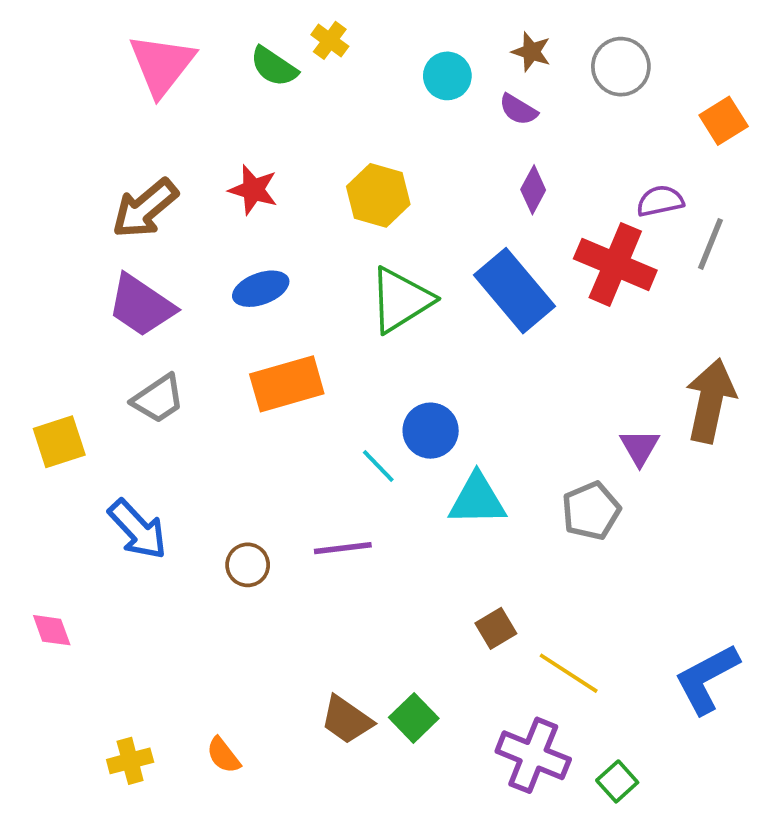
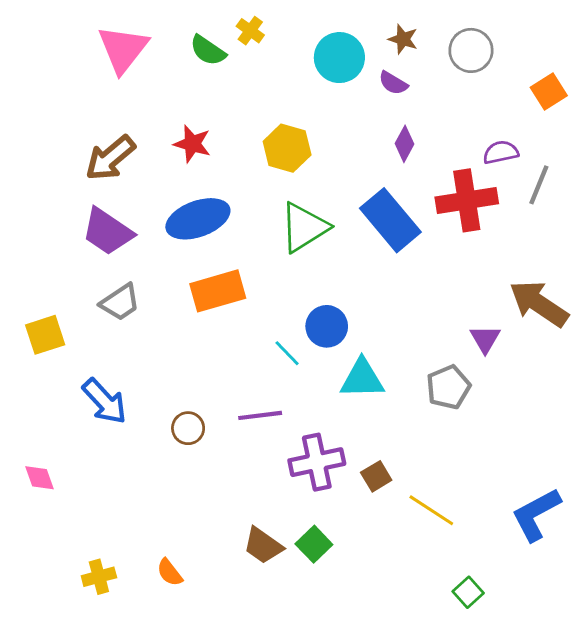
cyan circle: (447, 76) -> (339, 58), size x1.4
red cross: (615, 264) -> (467, 200), turned -32
blue ellipse: (261, 289) -> (198, 219), size x1.5
brown arrow: (710, 401) -> (539, 304), turned -68
purple cross: (533, 755) -> (317, 462), moved, turned -34

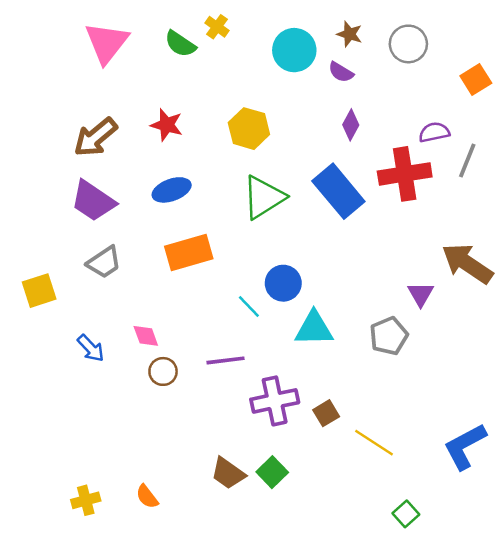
blue ellipse: (198, 219) -> (172, 190), size x0.7
blue arrow: (105, 401) -> (91, 348), size x0.7
pink diamond: (39, 478) -> (146, 336), moved

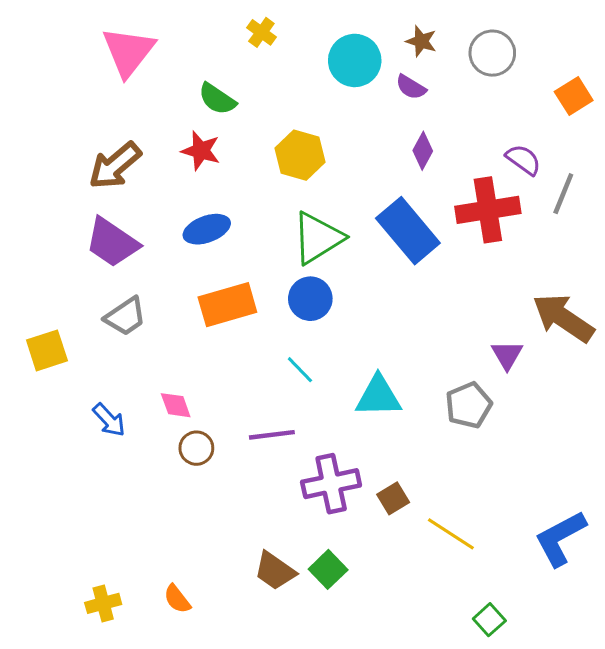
green semicircle: (180, 44) -> (217, 99), moved
purple semicircle: (434, 132) -> (523, 160), turned 48
blue circle: (283, 283) -> (310, 299), moved

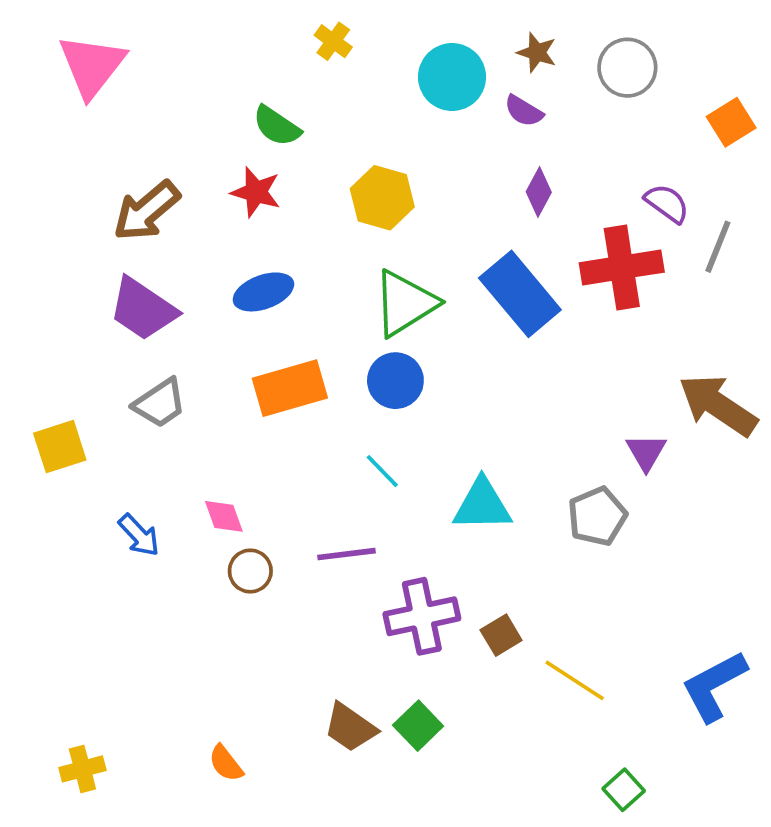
pink triangle: (128, 52) -> (92, 66), moved
yellow cross: (103, 603) -> (82, 769), moved

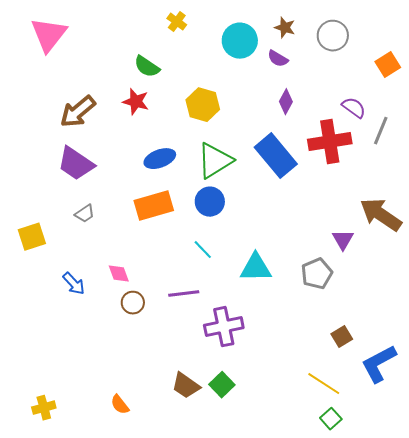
blue ellipse: (263, 292) -> (160, 159), moved
gray trapezoid: (160, 403) -> (85, 214), size x0.7
brown square: (501, 635) -> (342, 337), moved
yellow line: (575, 680) -> (324, 384), moved

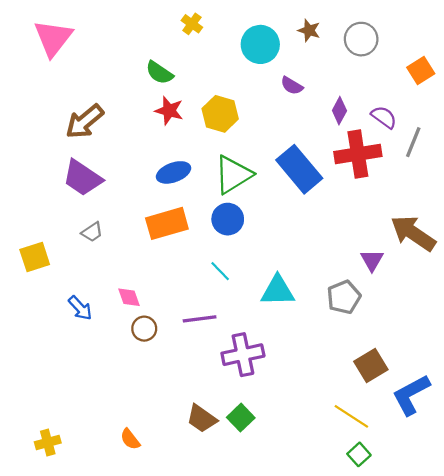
purple semicircle: (278, 59) -> (292, 86), moved
red star: (136, 102) -> (169, 111), moved
purple diamond: (286, 102) -> (339, 111), moved
brown square: (342, 337) -> (371, 365), size x1.4

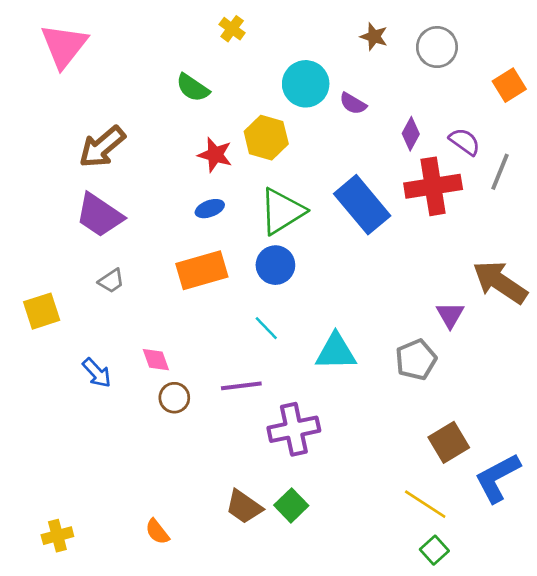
cyan circle: (260, 44) -> (306, 84), moved
red star: (169, 111) -> (215, 155), moved
blue ellipse: (174, 172) -> (210, 209), size x0.7

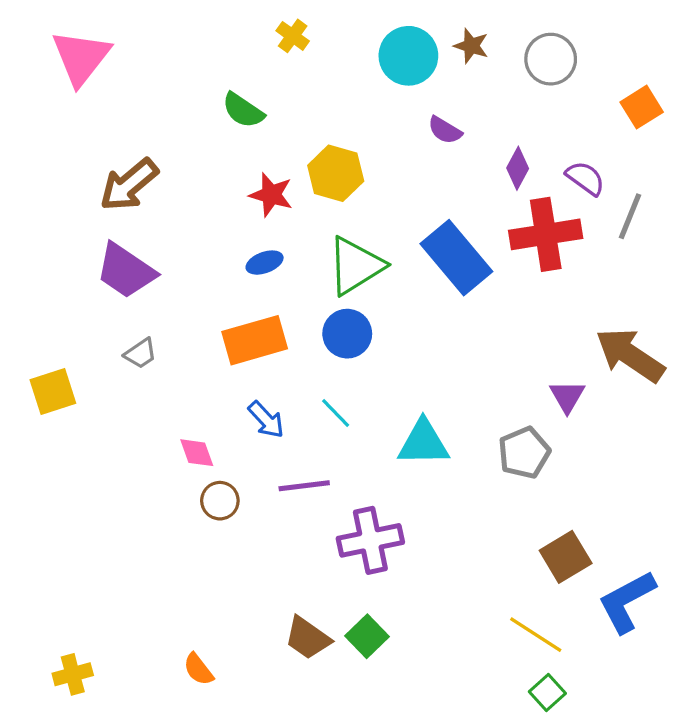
cyan circle: (306, 84) -> (408, 56), moved
blue arrow: (97, 373) -> (266, 420), moved

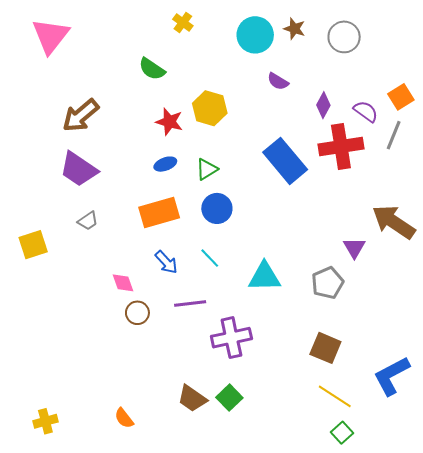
orange square: (642, 107) -> (401, 97), moved
green triangle: (356, 266) -> (207, 169), moved, size x0.6
brown square: (566, 557) -> (325, 348), moved, turned -36

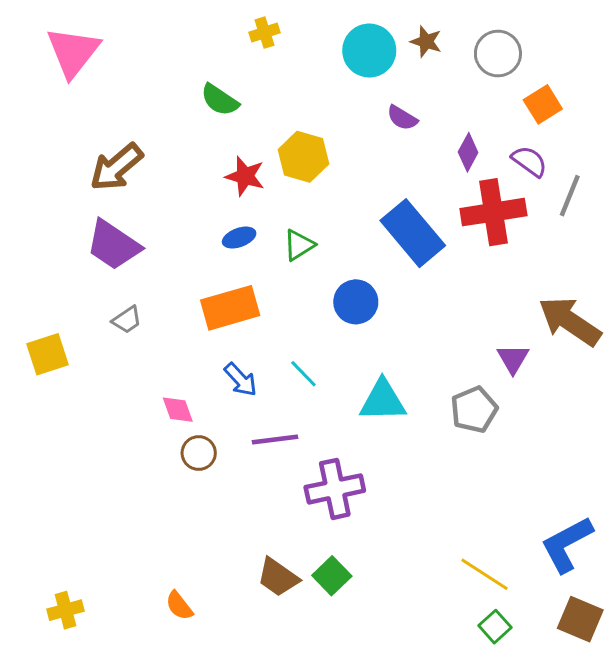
yellow cross: (183, 23) -> (265, 33), turned 36
orange square: (401, 97) -> (543, 104), moved
blue circle: (217, 208) -> (356, 302), moved
brown square: (325, 348) -> (580, 619), moved

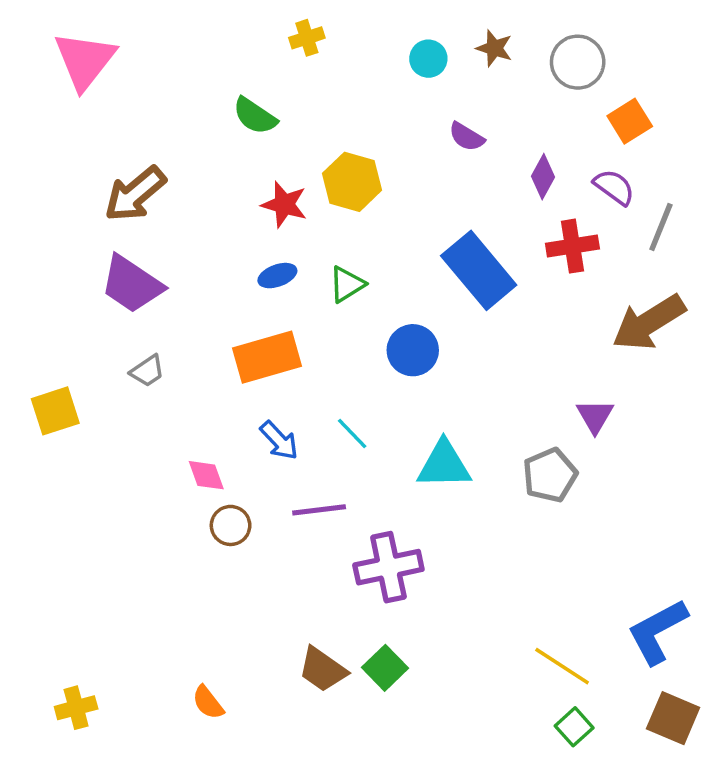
cyan circle: (369, 50) -> (428, 59), size x0.6
red cross: (493, 212) -> (572, 246), size x0.7
brown arrow: (570, 321) -> (649, 322), moved, turned -66

